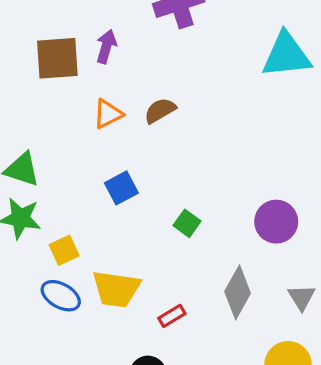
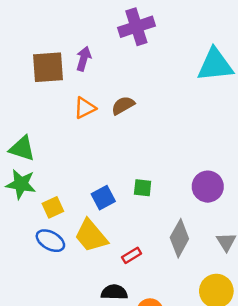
blue square: (121, 188) -> (103, 198), moved
green square: (187, 223) -> (143, 188), turned -30
yellow trapezoid: (116, 289) -> (91, 236), turned 42

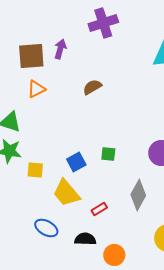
orange triangle: (85, 108) -> (36, 89), moved
yellow square: (53, 207) -> (35, 170), turned 30
blue ellipse: (50, 241) -> (46, 228), moved

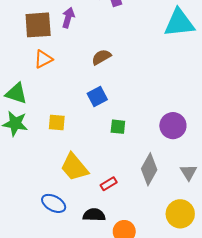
blue square: (76, 162) -> (97, 97), moved
yellow square: (35, 170) -> (57, 122), moved

